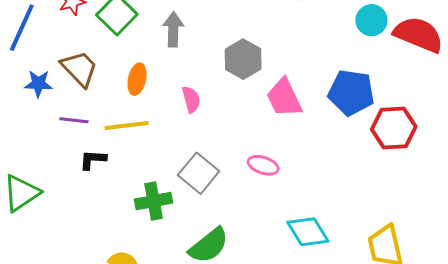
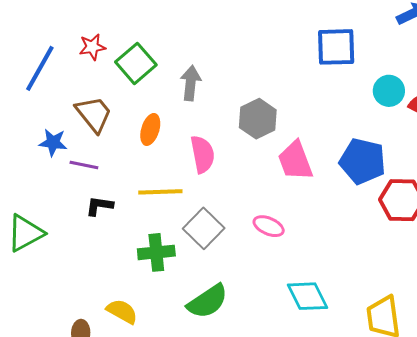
blue star: (38, 84) -> (53, 143), moved
pink semicircle: (191, 99) -> (202, 154), size x1.4
yellow line: (127, 126) -> (160, 192), moved

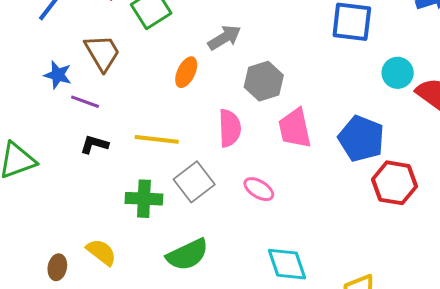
gray arrow: (191, 83) -> (224, 38), moved, turned 44
orange ellipse: (150, 129) -> (186, 72), moved
pink semicircle: (202, 154) -> (230, 128), moved

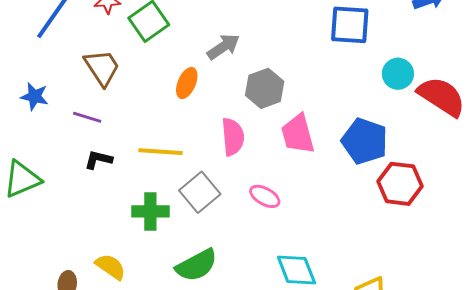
blue star: (58, 75) -> (34, 96), moved

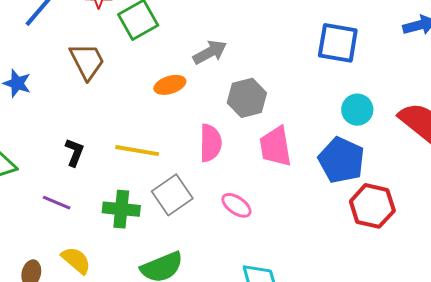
cyan circle: (398, 74) -> (357, 110), moved
orange ellipse: (187, 83) -> (170, 85), turned 44
purple line: (87, 117) -> (57, 203), moved
black L-shape: (98, 160) -> (74, 152), turned 92

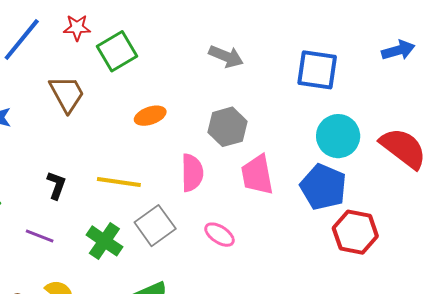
gray arrow: (210, 52) -> (226, 56), moved, turned 52
cyan circle: (357, 110) -> (338, 136), size x1.4
green cross: (121, 209) -> (104, 241), turned 30

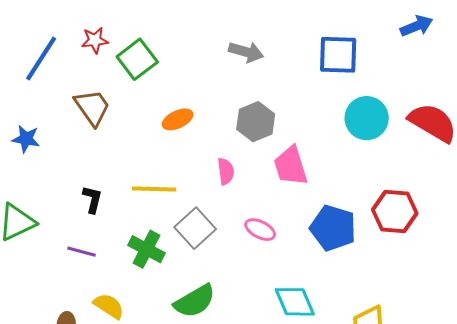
pink semicircle: (192, 173) -> (226, 171), size x0.7
blue pentagon: (323, 187) -> (333, 228), moved

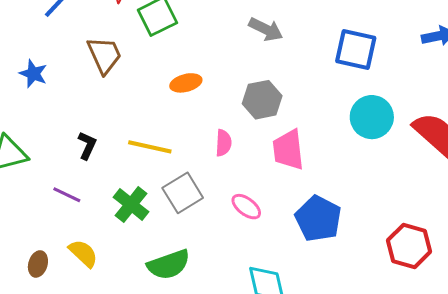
red hexagon: (395, 212) -> (409, 246), moved

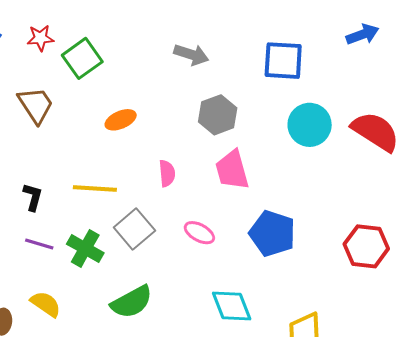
gray hexagon: (262, 100) -> (218, 115), moved
purple line: (67, 195) -> (39, 244), moved

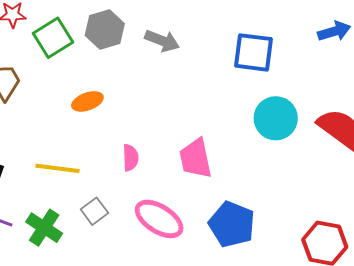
gray hexagon: (218, 115) -> (105, 30), moved
gray square: (134, 229) -> (94, 211), size x0.7
pink ellipse: (199, 233) -> (159, 219), size x1.6

